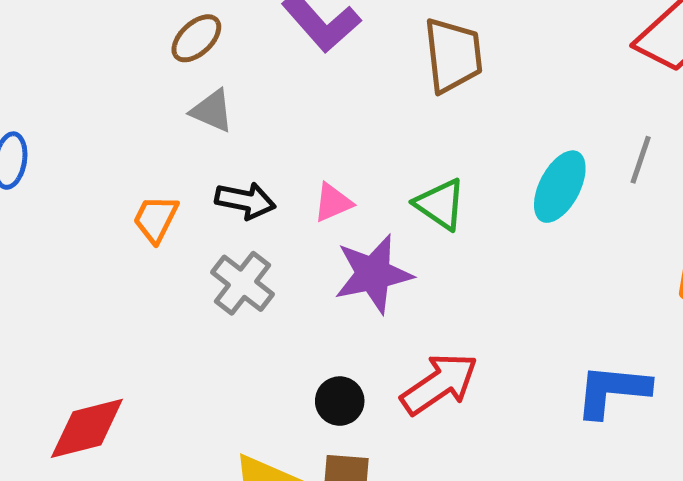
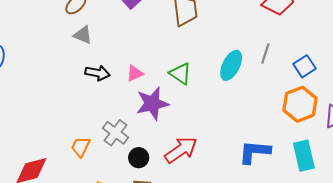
orange trapezoid: (156, 219) -> (81, 147), moved
gray cross: (243, 283) -> (116, 133), moved

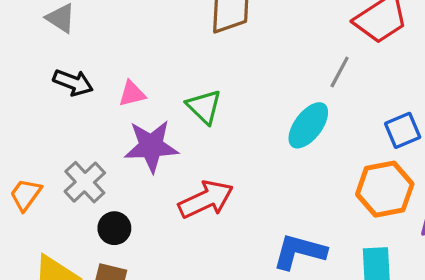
gray line: (265, 54) -> (340, 72), moved
cyan ellipse: (231, 65) -> (308, 125), moved
red arrow: (181, 150) -> (206, 199), moved

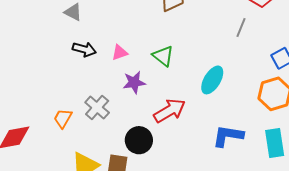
cyan ellipse: (308, 125) -> (212, 80), moved
purple star: (151, 146) -> (134, 82), size x0.7
black circle: (114, 228) -> (139, 140), moved, size x1.4

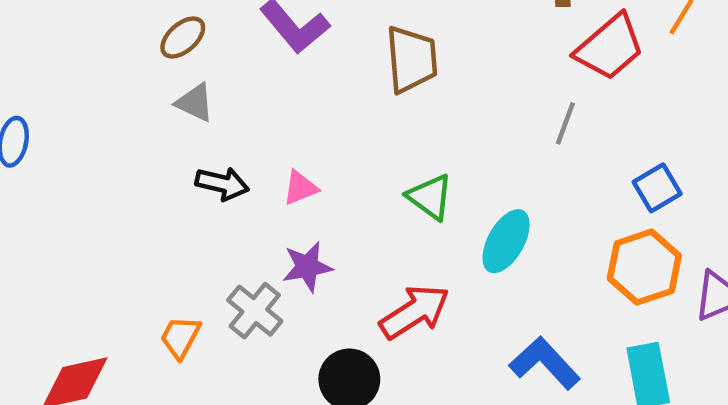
green triangle: (163, 56) -> (430, 197), moved
purple star: (134, 82) -> (307, 267), moved
blue L-shape: (228, 136) -> (545, 363), turned 40

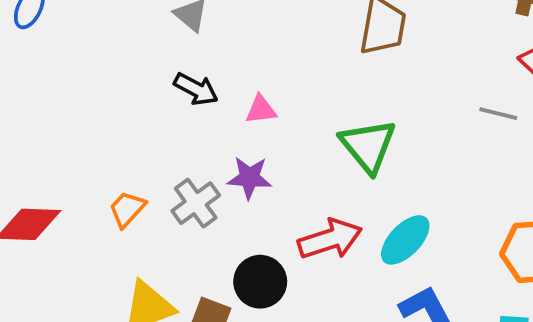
gray line: (565, 123) -> (498, 114), turned 69
green triangle: (430, 197) -> (368, 146), size x1.4
cyan ellipse: (506, 241) -> (405, 240), moved

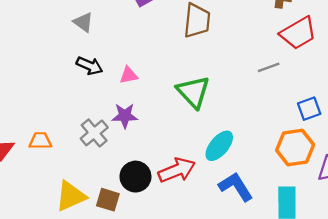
gray line: (498, 114) -> (269, 67), turned -30
orange trapezoid: (127, 209) -> (40, 141), moved, turned 50
red arrow: (330, 239) -> (177, 170), moved

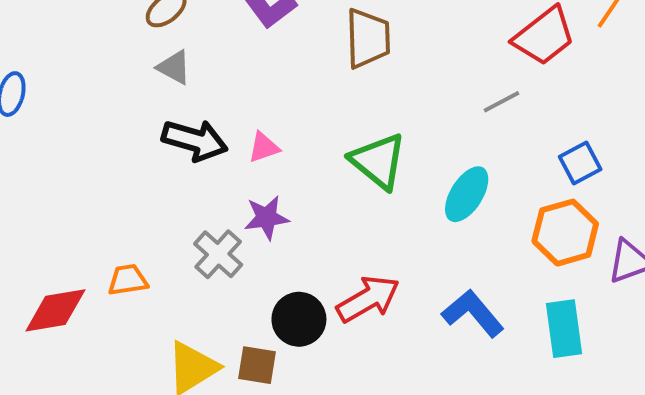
black arrow: (90, 66) -> (195, 140), size x1.4
cyan ellipse: (219, 146) -> (467, 194), moved

